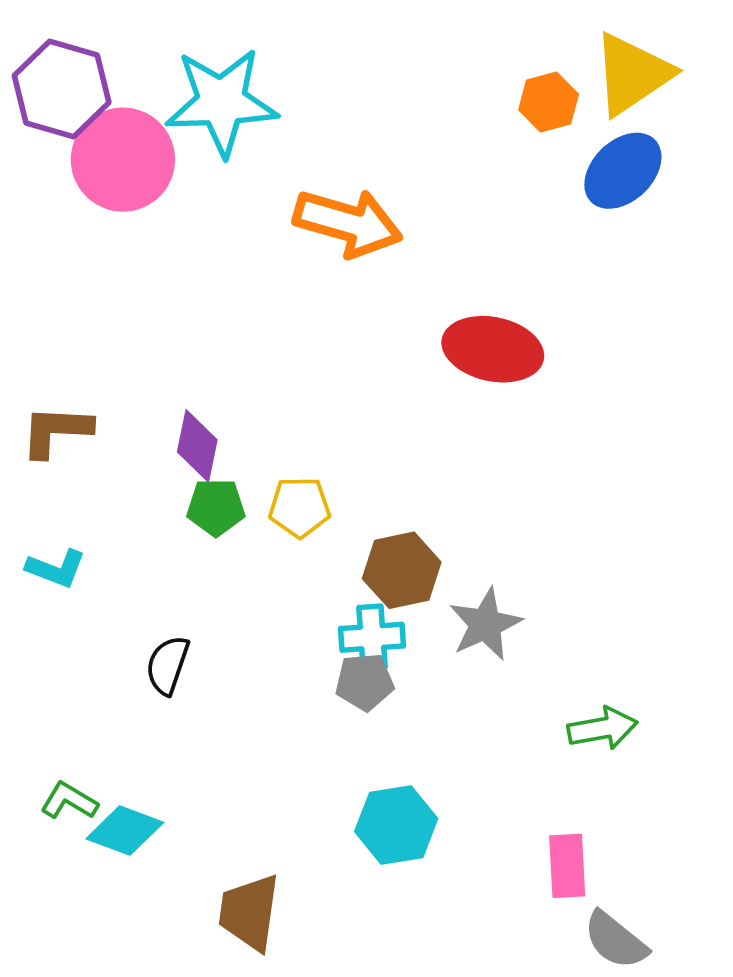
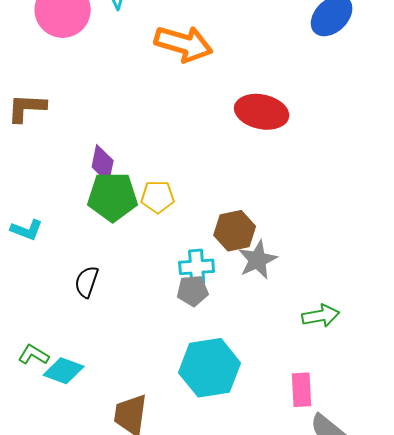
brown L-shape: (56, 431) -> (27, 108), moved
green pentagon: (216, 507) -> (113, 197), size x1.6
brown hexagon: (402, 570) -> (235, 231), moved
cyan hexagon: (396, 825) -> (210, 368), size x1.4

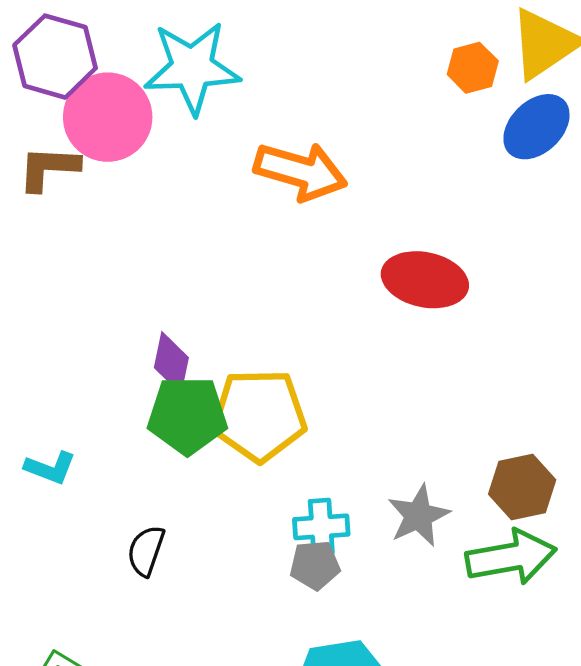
brown L-shape: (27, 108) -> (49, 168), moved
yellow pentagon: (158, 197) -> (259, 415), size x1.8
brown hexagon: (235, 231) -> (522, 487), moved
green arrow: (321, 316) -> (511, 557), moved, size x1.5

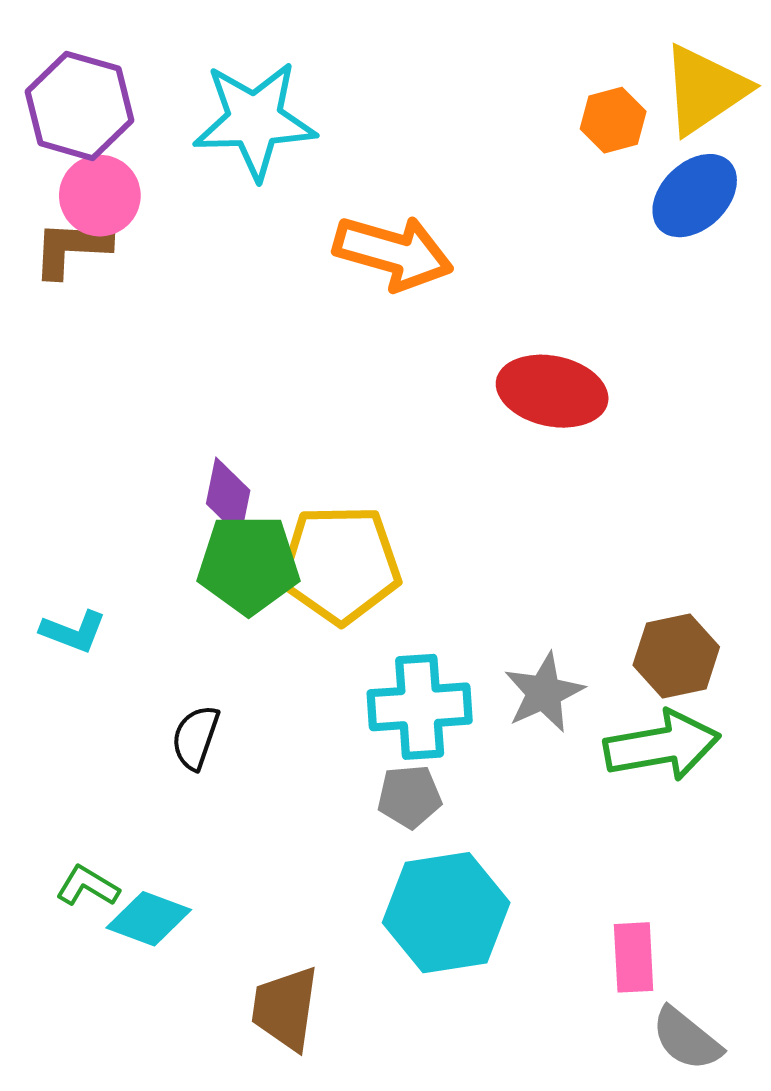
pink circle: (108, 117) -> (100, 196), moved, size x0.7
cyan cross: (321, 527) -> (420, 707), size x1.4
gray pentagon: (315, 565) -> (409, 797), moved

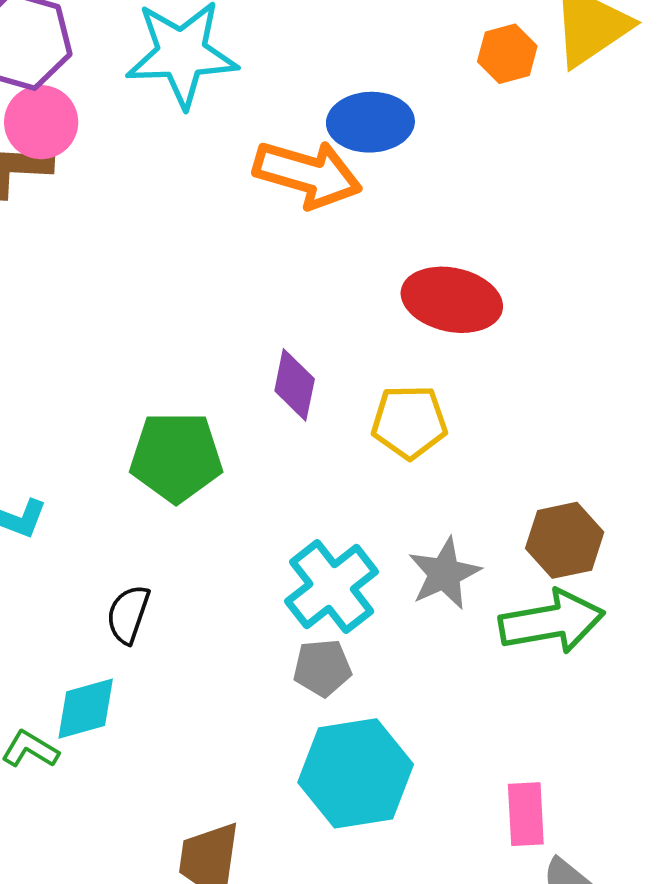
blue ellipse: (695, 196) -> (370, 122), moved, turned 42
purple diamond: (228, 497) -> (295, 385), moved
yellow pentagon: (340, 564) -> (409, 422), moved, size x0.7
cyan cross: (420, 707) -> (332, 587), turned -34
cyan diamond: (149, 919) -> (86, 709), moved, turned -36

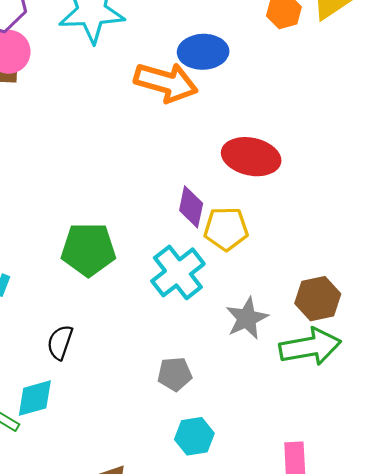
purple diamond: (295, 385) -> (191, 207), moved
cyan cross: (332, 587) -> (178, 272), moved
cyan hexagon: (356, 773) -> (194, 436), size x0.6

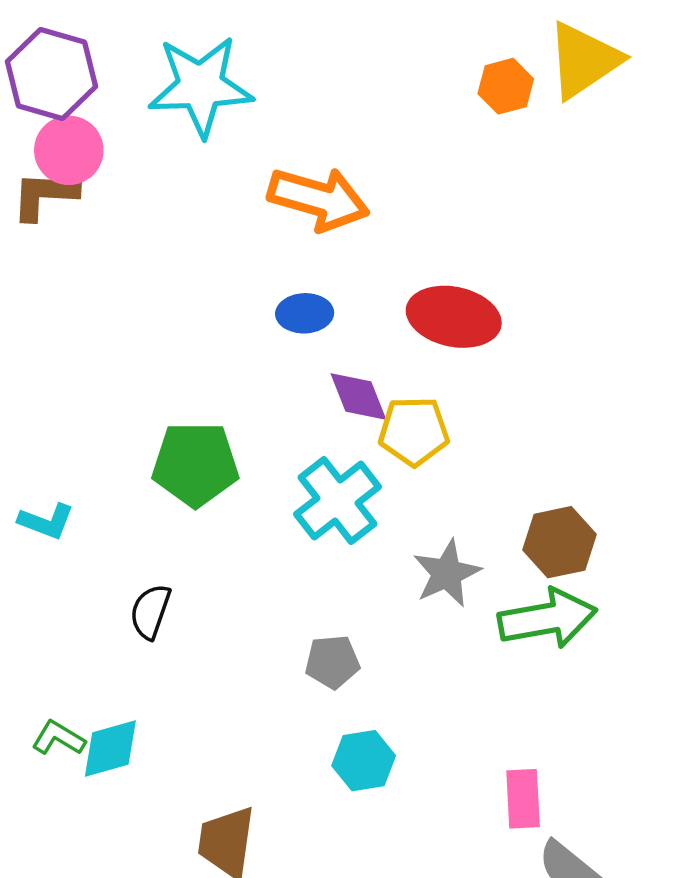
blue ellipse: (203, 52) -> (305, 313), moved, size x0.7
purple diamond: (191, 207) -> (358, 397), turned -33
cyan diamond: (35, 398) -> (110, 748), moved

